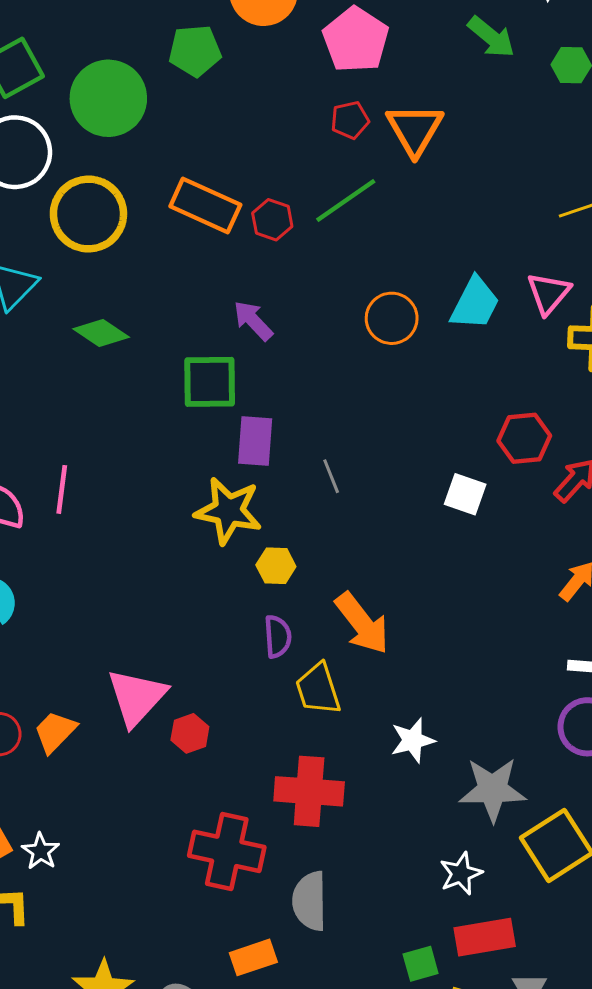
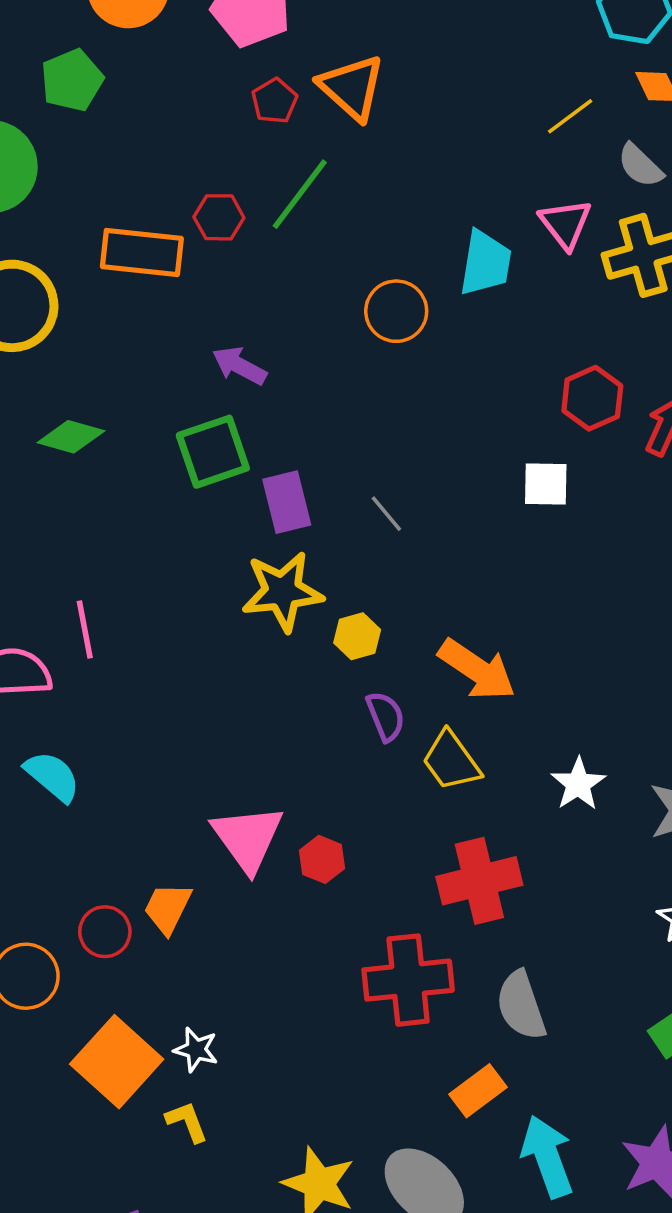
red hexagon: (272, 220) -> (219, 217), moved

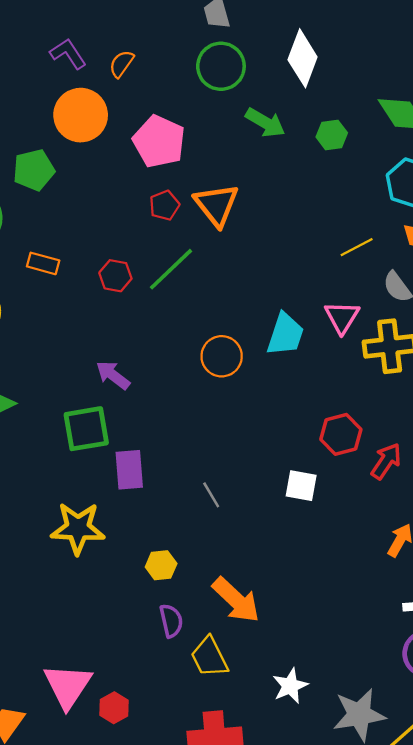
orange rectangle: (142, 252) -> (43, 263), moved, size x0.6
gray line: (386, 514) -> (211, 495), moved
yellow star: (282, 591) -> (78, 528), moved

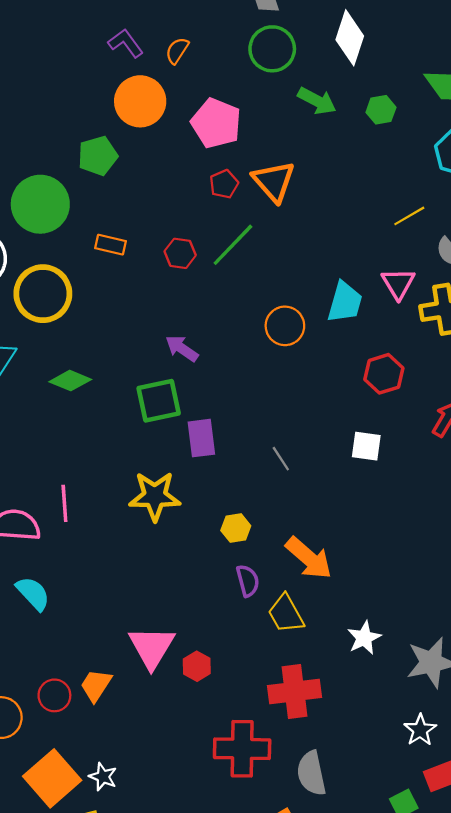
red hexagon: (341, 434) -> (384, 374), moved

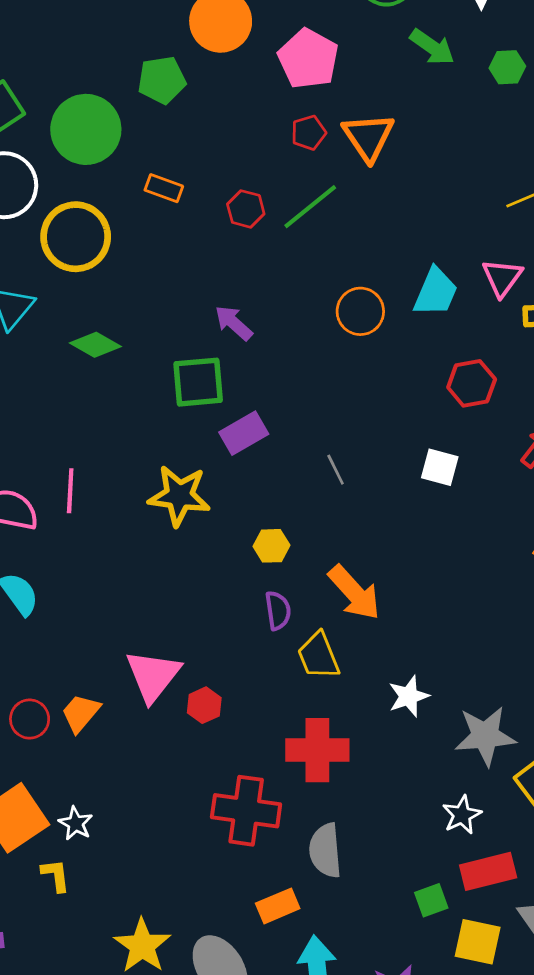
purple rectangle: (201, 438) -> (244, 433), turned 60

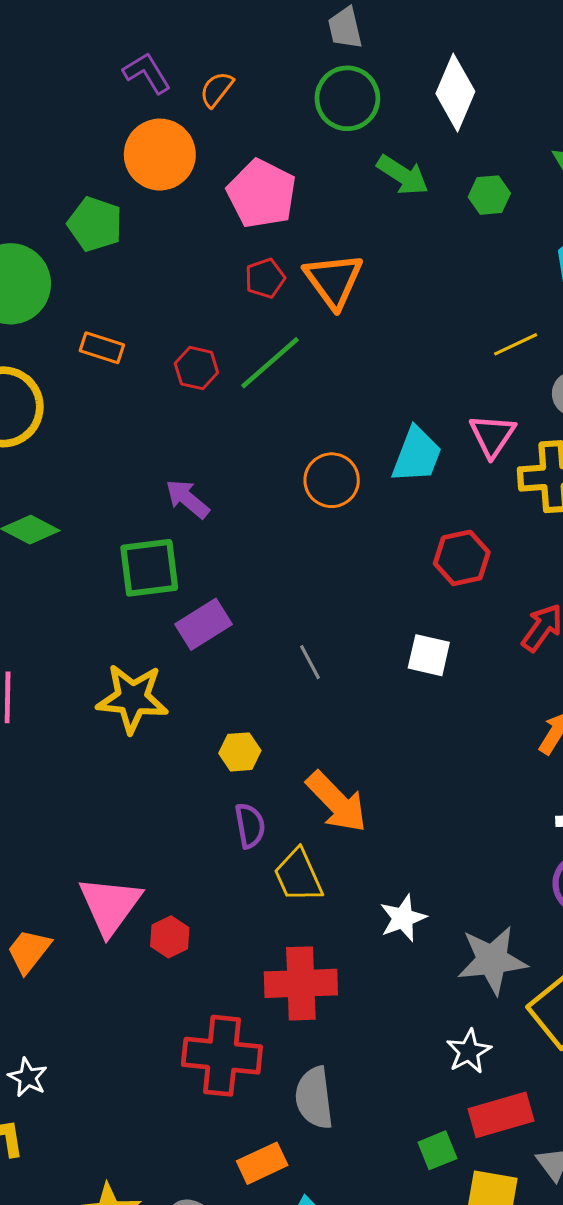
green pentagon: (162, 80) -> (95, 224), turned 30

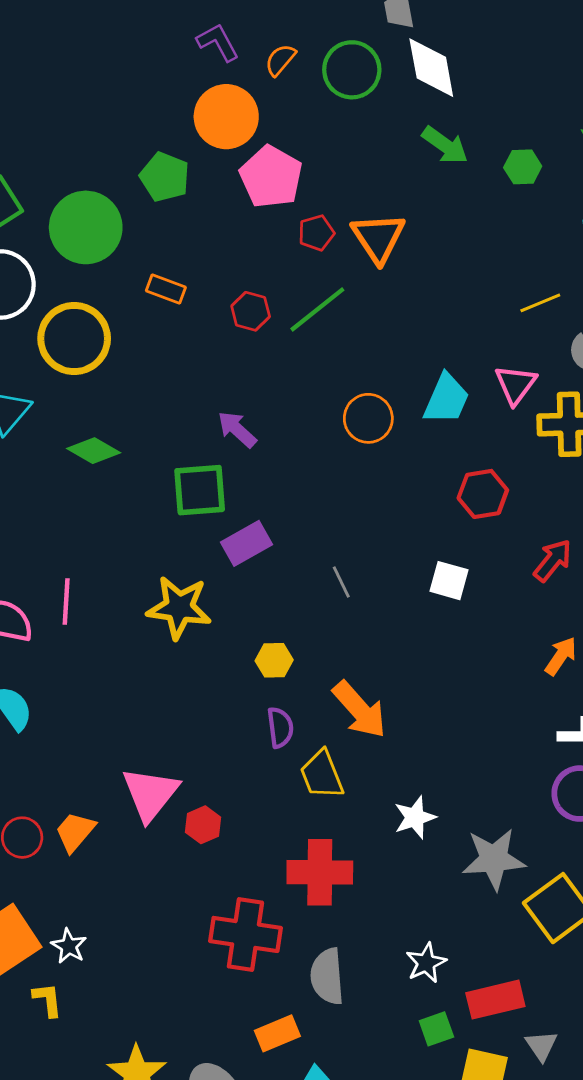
white diamond: (455, 93) -> (431, 68), moved, turned -36
green circle: (347, 98) -> (352, 70), moved
pink pentagon: (262, 194) -> (271, 177), moved
white star: (469, 1051) -> (426, 963), moved

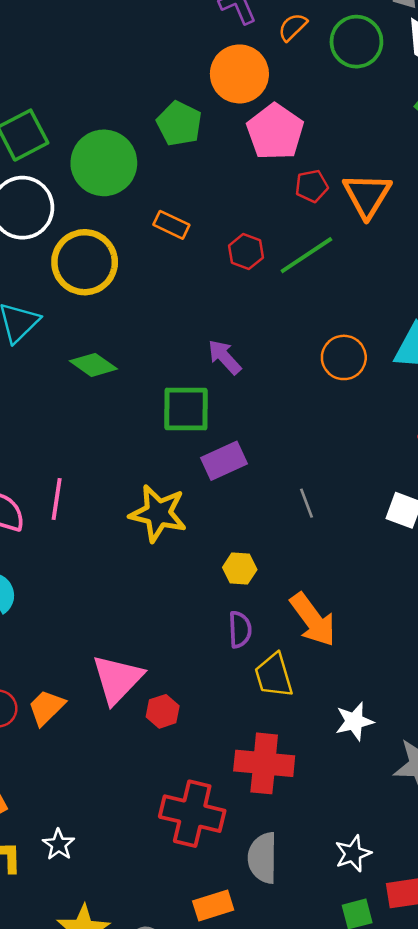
white star: (69, 946) -> (59, 844), moved

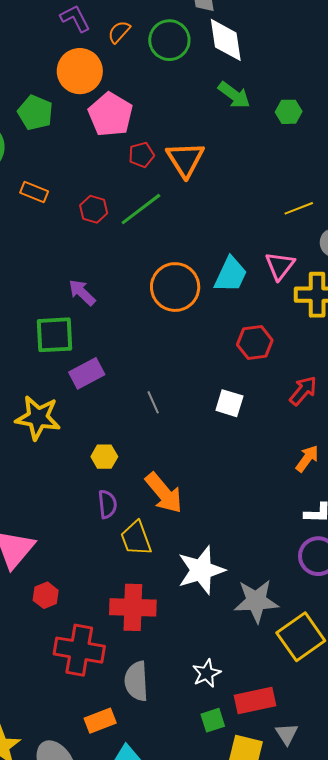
orange circle: (344, 357) -> (175, 287), size x1.4
red hexagon: (163, 711) -> (46, 595), moved
white star: (354, 721) -> (201, 570), size x1.6

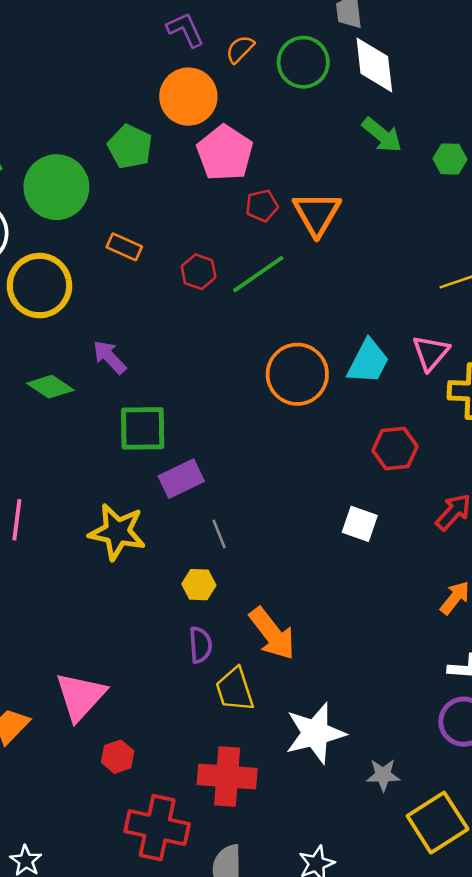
purple arrow: (82, 292) -> (110, 357), moved
gray line: (153, 402) -> (219, 534), moved
gray star: (256, 601) -> (383, 775), size x0.6

